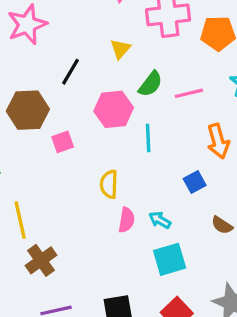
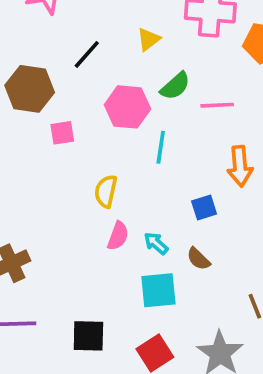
brown semicircle: (222, 225) -> (198, 259), moved

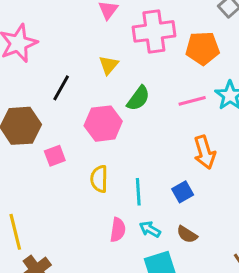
pink line: (217, 105) -> (192, 101), moved
cyan line: (161, 147) -> (138, 192), moved
yellow semicircle: (106, 191) -> (99, 179), moved

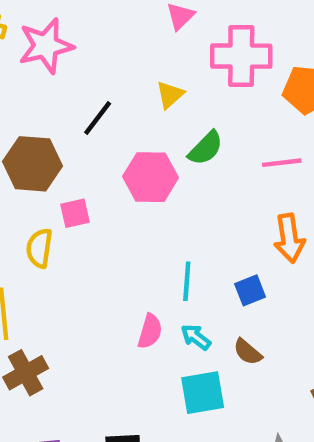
yellow semicircle: (99, 179) -> (39, 248), moved

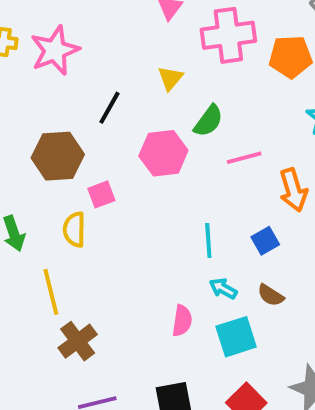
pink line: (282, 163) -> (244, 158), moved
pink semicircle: (150, 331) -> (182, 321), moved

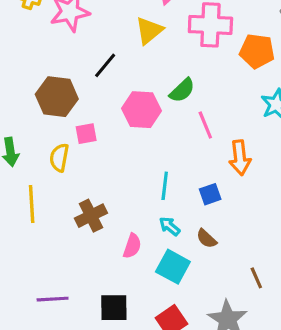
yellow triangle: (170, 78) -> (149, 31), moved, size x1.4
pink line: (244, 158) -> (205, 125), turned 72
cyan square: (236, 337) -> (173, 267), turned 36
brown cross: (78, 341) -> (91, 216), moved

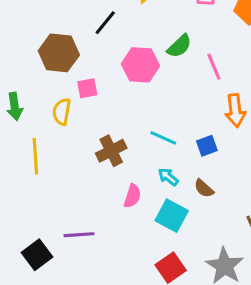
pink line: (205, 125) -> (214, 67), moved
cyan line: (165, 186) -> (163, 138), turned -72
brown cross: (91, 216) -> (111, 151), moved
purple line: (53, 299) -> (79, 235), moved
black square: (114, 308) -> (37, 255), moved, turned -36

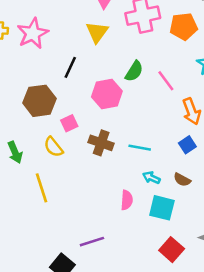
yellow semicircle: (62, 112) -> (54, 147), turned -35
blue square: (207, 146) -> (187, 145), moved
brown cross: (111, 151) -> (101, 143), moved, turned -30

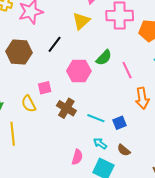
brown hexagon: (40, 101) -> (19, 52), moved
blue square: (187, 145) -> (120, 123), moved

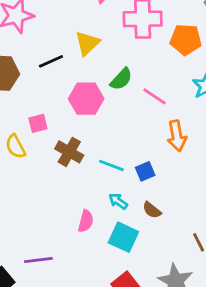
yellow triangle: (81, 21) -> (87, 43), moved
black line: (55, 44) -> (51, 61), turned 30
pink line: (127, 70) -> (155, 96), turned -30

